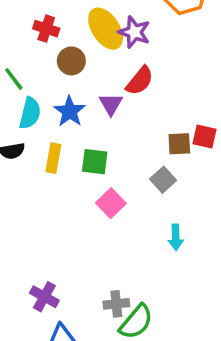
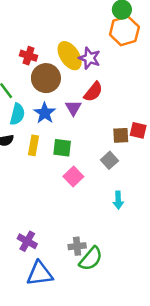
brown circle: (71, 61) -> (46, 78), size x1.5

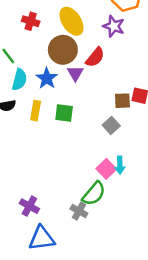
purple star: (90, 58) -> (114, 26), moved
brown circle: (46, 78) -> (63, 50), moved
pink square: (73, 176) -> (106, 169), moved
gray cross: (77, 246) -> (79, 211), turned 35
green semicircle: (91, 259) -> (94, 194), moved

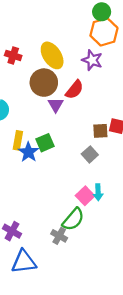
blue star: (47, 78) -> (28, 152), moved
green square: (64, 113) -> (45, 143), turned -30

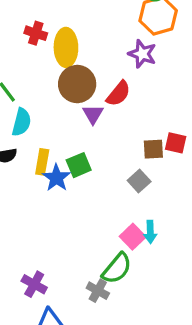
red cross: (13, 55) -> (36, 33), moved
yellow ellipse: (52, 55) -> (66, 47), moved, turned 32

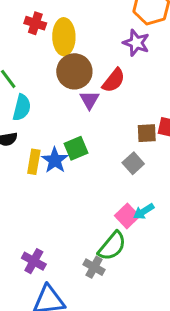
yellow rectangle: (42, 162) -> (34, 162), moved
cyan arrow: (150, 232) -> (144, 211), turned 60

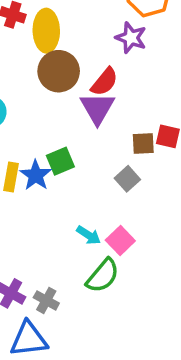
purple triangle: (89, 100) -> (97, 108), moved, size x1.5
cyan arrow: (144, 211) -> (89, 235), moved, turned -115
gray cross: (94, 267) -> (46, 300), moved

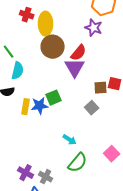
blue star: (36, 175) -> (40, 106), turned 30
pink square: (120, 240) -> (112, 154), moved

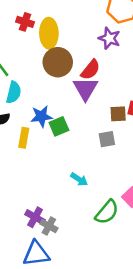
blue star: (40, 106) -> (41, 116), moved
gray square: (92, 108) -> (107, 139), turned 32
green semicircle: (78, 163) -> (107, 212), moved
purple cross: (26, 173) -> (35, 217), moved

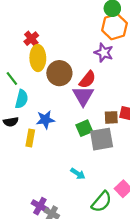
red cross: (25, 22) -> (31, 39), turned 32
yellow ellipse: (49, 33) -> (38, 58), moved
green square: (59, 126) -> (84, 128), moved
gray square: (107, 139) -> (102, 139), size x1.6

